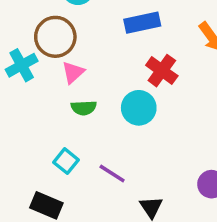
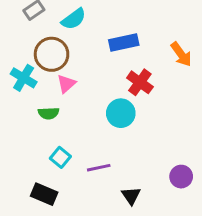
cyan cross: (22, 65) -> (24, 78), turned -30
green semicircle: (84, 108) -> (49, 113), moved
purple line: (112, 173) -> (99, 168), turned -45

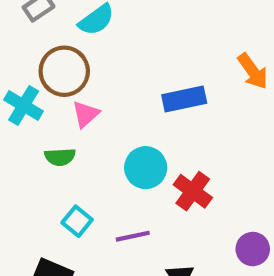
blue rectangle: (124, 43) -> (184, 99), moved
red cross: (140, 82) -> (193, 191), moved
cyan circle: (121, 113) -> (146, 168), moved

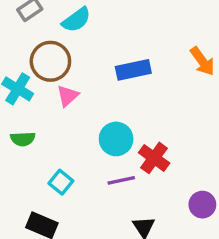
blue rectangle: (184, 99) -> (133, 70), moved
green semicircle: (60, 157) -> (23, 139), moved
purple line: (133, 236) -> (121, 180), moved

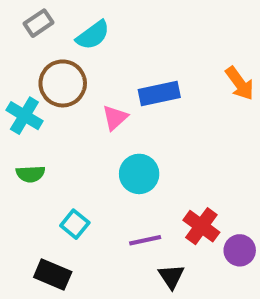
pink triangle: (68, 96) -> (115, 118), moved
red cross: (154, 158) -> (201, 226), moved
purple line: (121, 180) -> (145, 240), moved

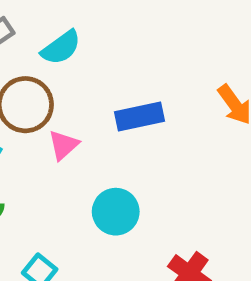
pink triangle: (115, 118) -> (63, 145), moved

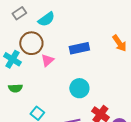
cyan circle: (116, 212) -> (79, 88), moved

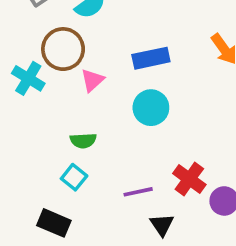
green semicircle: (15, 88) -> (83, 141), moved
cyan circle: (79, 88) -> (151, 108), moved

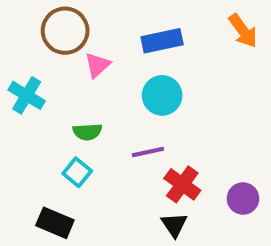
cyan cross: (28, 78) -> (27, 95), moved
red cross: (189, 179) -> (182, 184), moved
purple line: (138, 192) -> (148, 152), moved

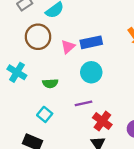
pink triangle: (97, 65) -> (68, 47), moved
green semicircle: (87, 132) -> (50, 83), moved

